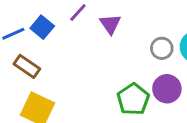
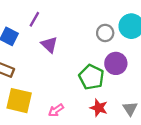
purple triangle: (110, 24) -> (49, 45), moved

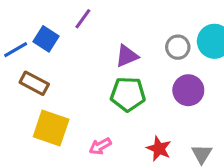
purple triangle: (49, 45) -> (127, 56), moved, turned 48
green pentagon: (91, 77) -> (128, 94), moved, turned -30

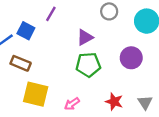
gray circle: (178, 47) -> (109, 11), moved

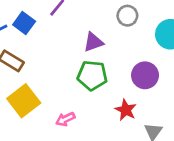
yellow square: (36, 94) -> (24, 101), turned 30
red star: (114, 102) -> (126, 110), moved

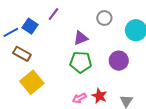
red star: (126, 110) -> (99, 96), moved
pink arrow: (65, 119) -> (79, 98), moved

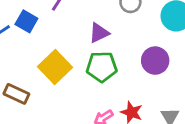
brown rectangle: (22, 54) -> (16, 94), moved
yellow square: (32, 82) -> (55, 67), moved

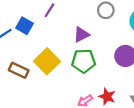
brown rectangle: (16, 94) -> (19, 70), moved

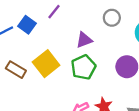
green pentagon: (84, 61) -> (83, 67), turned -30

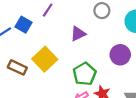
green pentagon: (83, 67) -> (85, 74), moved

